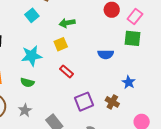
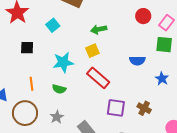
cyan square: (32, 15) -> (53, 25), moved
red rectangle: (67, 71) -> (98, 78), size x1.6
blue star: (129, 82) -> (162, 79), moved
purple square: (84, 102) -> (116, 108), turned 30

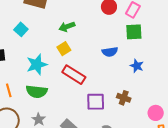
green semicircle: (59, 89) -> (37, 92), size x1.5

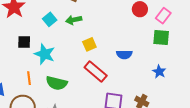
green arrow: (67, 27) -> (74, 20), moved
blue semicircle: (110, 52) -> (124, 54), moved
cyan star: (37, 65) -> (45, 54), moved, turned 30

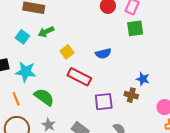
blue star: (159, 72) -> (143, 79), moved
green semicircle: (57, 83) -> (44, 97), turned -145

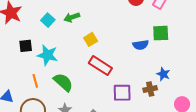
green square: (135, 28) -> (161, 33), moved
blue semicircle: (103, 53) -> (141, 45), moved
brown cross: (131, 95) -> (150, 89), turned -32

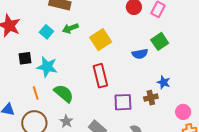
green square: (161, 33) -> (160, 41), turned -30
yellow square: (91, 39) -> (101, 40), moved, size x1.5
red rectangle: (100, 66) -> (100, 76), turned 45

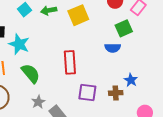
yellow square: (101, 40) -> (78, 15), moved
green square: (160, 41) -> (124, 28), moved
gray star: (66, 121) -> (38, 102), moved

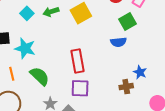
purple square: (87, 92) -> (80, 88), moved

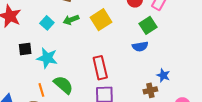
orange line: (12, 74) -> (41, 90), moved

